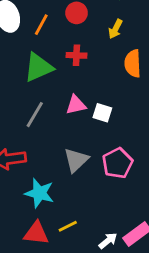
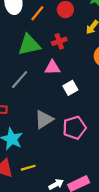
red cross: (76, 55) -> (59, 41), turned -32
pink triangle: (76, 105) -> (52, 68), moved
white square: (102, 113) -> (70, 88), turned 32

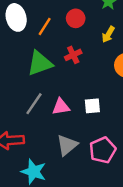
pink triangle: (52, 68) -> (61, 107), moved
white square: (70, 88) -> (92, 106), turned 32

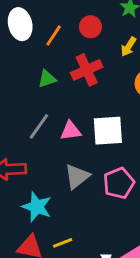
red cross: (73, 55) -> (87, 70), size x1.5
green triangle: (40, 63) -> (47, 79), size x0.6
white square: (92, 106) -> (108, 131), size x1.6

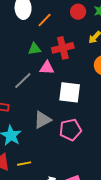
red circle: (90, 27) -> (78, 12), moved
pink triangle: (71, 131) -> (47, 68), moved

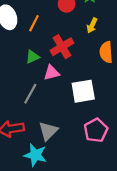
gray triangle: (42, 120) -> (48, 131), moved

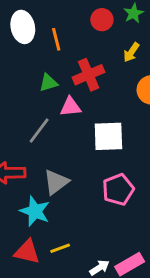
orange line: (34, 23) -> (56, 39), turned -49

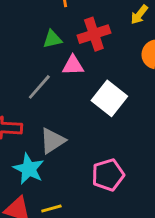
white square: (108, 136) -> (109, 98), turned 36
pink pentagon: (118, 189) -> (108, 175), moved

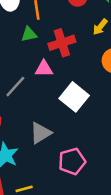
green triangle: (52, 39) -> (29, 34), moved
gray triangle: (52, 141) -> (41, 133), moved

